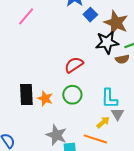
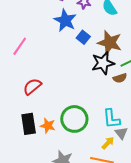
red semicircle: (74, 65) -> (32, 87), moved
green circle: (72, 95) -> (74, 119), size x1.4

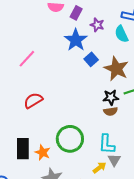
black star: (103, 63) -> (111, 97), moved, size x0.7
brown semicircle: (120, 78) -> (111, 111), moved
black rectangle: (29, 124) -> (23, 149), moved
orange star: (48, 126) -> (43, 152), moved

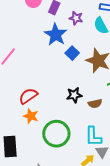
black star: (111, 97) -> (74, 95), moved
red semicircle: (33, 100) -> (28, 96), moved
orange star: (43, 152) -> (31, 116), moved

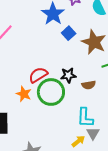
red semicircle: (28, 96) -> (38, 75), moved
green circle: (56, 134) -> (51, 92), moved

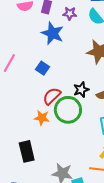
blue square: (69, 33) -> (43, 68), moved

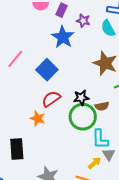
blue square: (43, 68) -> (47, 70), size x1.5
green circle: (68, 110) -> (83, 117), moved

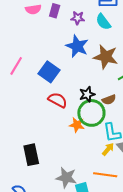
blue star: (63, 37) -> (77, 46), moved
red semicircle: (51, 99) -> (58, 100), turned 72
orange star: (38, 118) -> (77, 125), moved
yellow arrow: (95, 163) -> (108, 149), moved

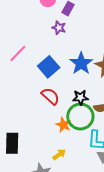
purple star: (78, 18) -> (59, 28), moved
blue star: (77, 46) -> (81, 63), moved
yellow arrow: (108, 149) -> (59, 154), moved

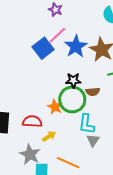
pink line: (18, 53) -> (57, 35), moved
red semicircle: (50, 96) -> (32, 121), moved, turned -42

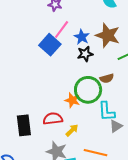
blue star: (76, 46) -> (82, 37), size x0.7
black star: (73, 80) -> (85, 54), moved
gray triangle: (93, 140) -> (116, 126), turned 32

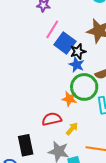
blue star: (82, 37) -> (77, 65), moved
blue square: (50, 45) -> (65, 43), moved
black rectangle: (24, 125) -> (26, 145), moved

